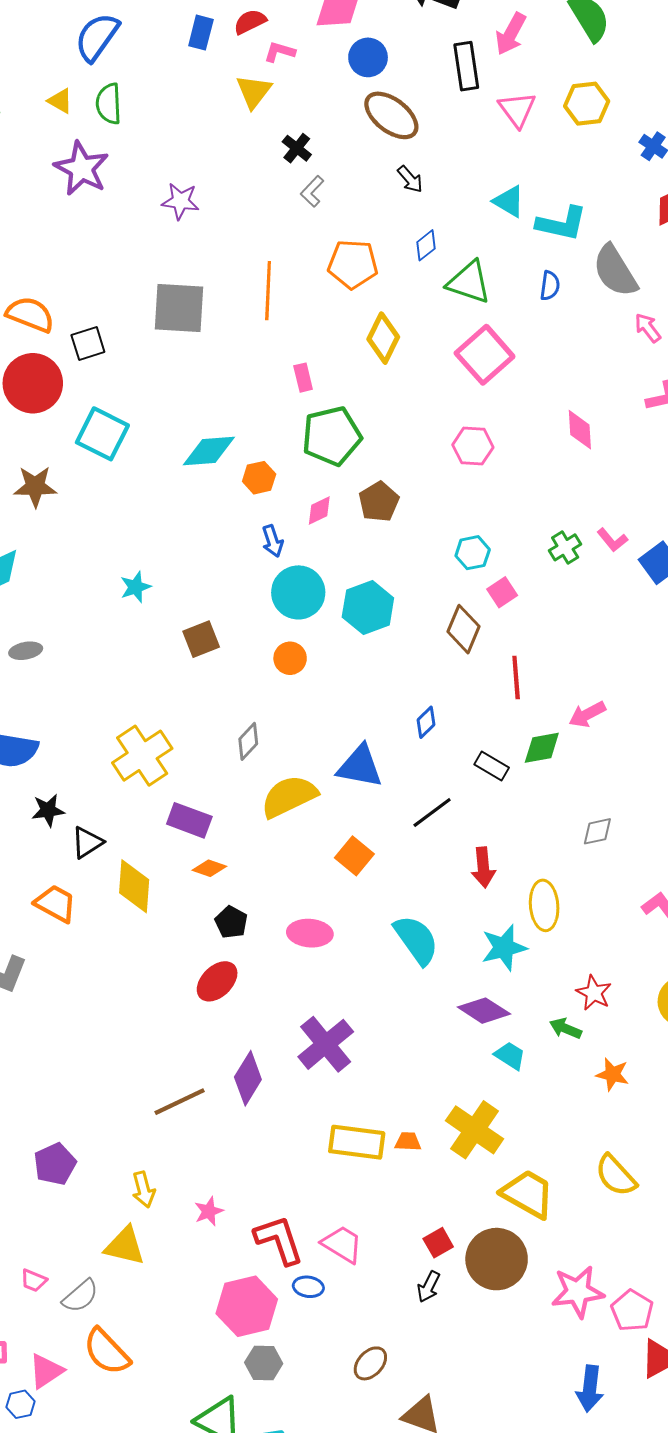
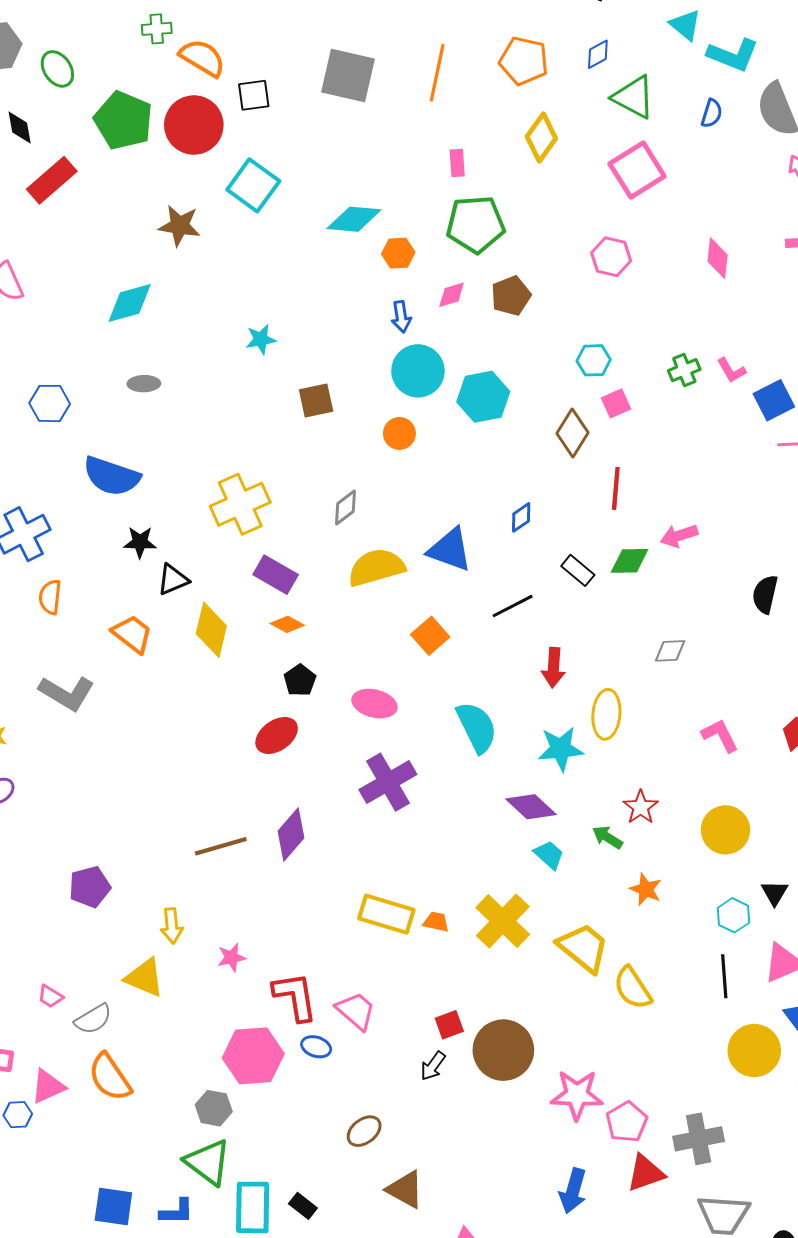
purple cross: (326, 1044) -> (388, 782), moved
yellow trapezoid: (528, 1194) -> (583, 948), moved
gray hexagon: (264, 1363) -> (214, 1108), moved

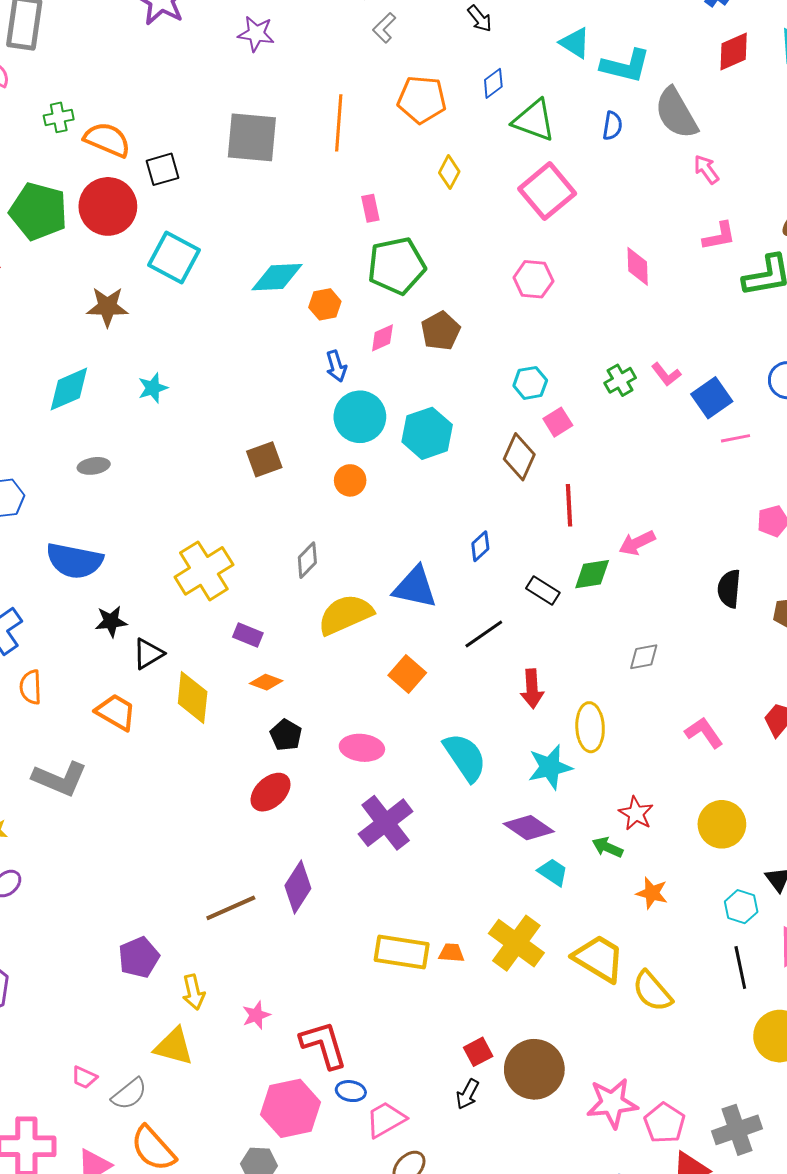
yellow diamond: (541, 137) -> (449, 172), size x0.7
cyan star: (261, 339) -> (153, 388), moved
purple rectangle: (276, 575) -> (248, 635), size x0.7
purple pentagon: (90, 887) -> (139, 957), moved
pink trapezoid: (356, 1011) -> (386, 1119), moved, turned -63

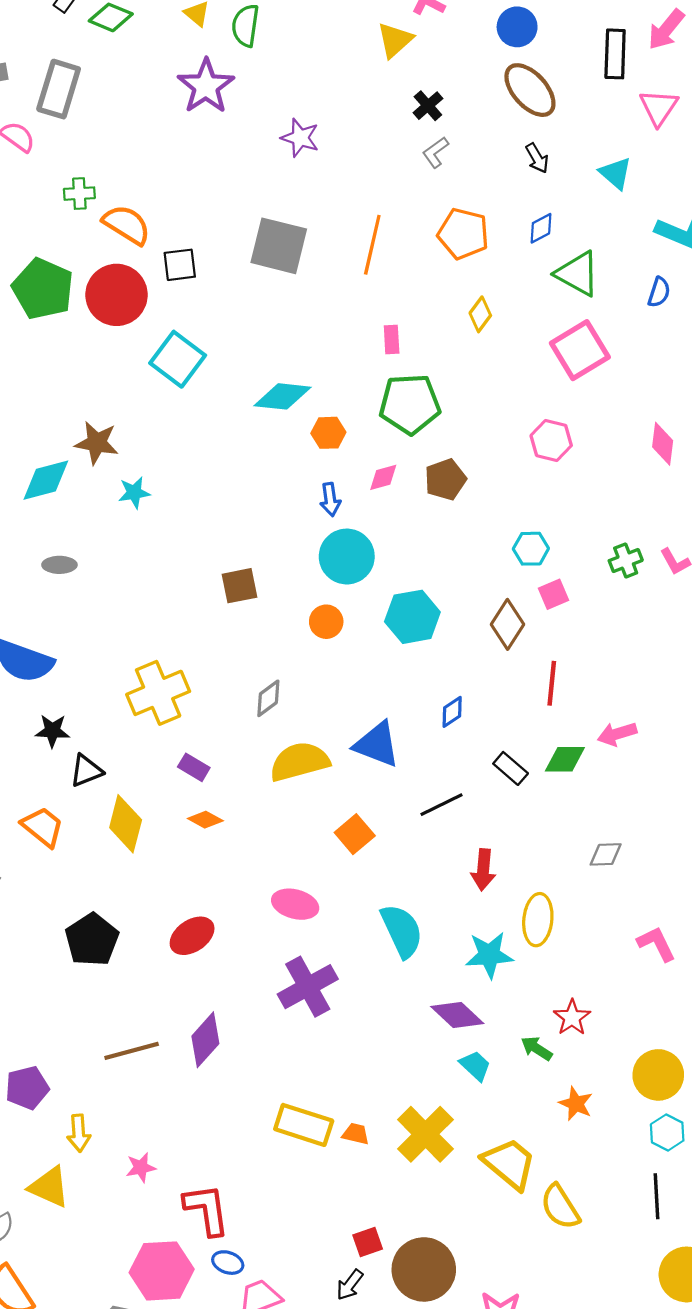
cyan triangle: (575, 43) -> (616, 173), moved
brown star: (107, 307) -> (97, 443), moved
cyan hexagon: (427, 433) -> (412, 617), moved
black pentagon: (286, 735) -> (92, 940), moved, size x1.6
yellow circle: (722, 824) -> (658, 1075), moved

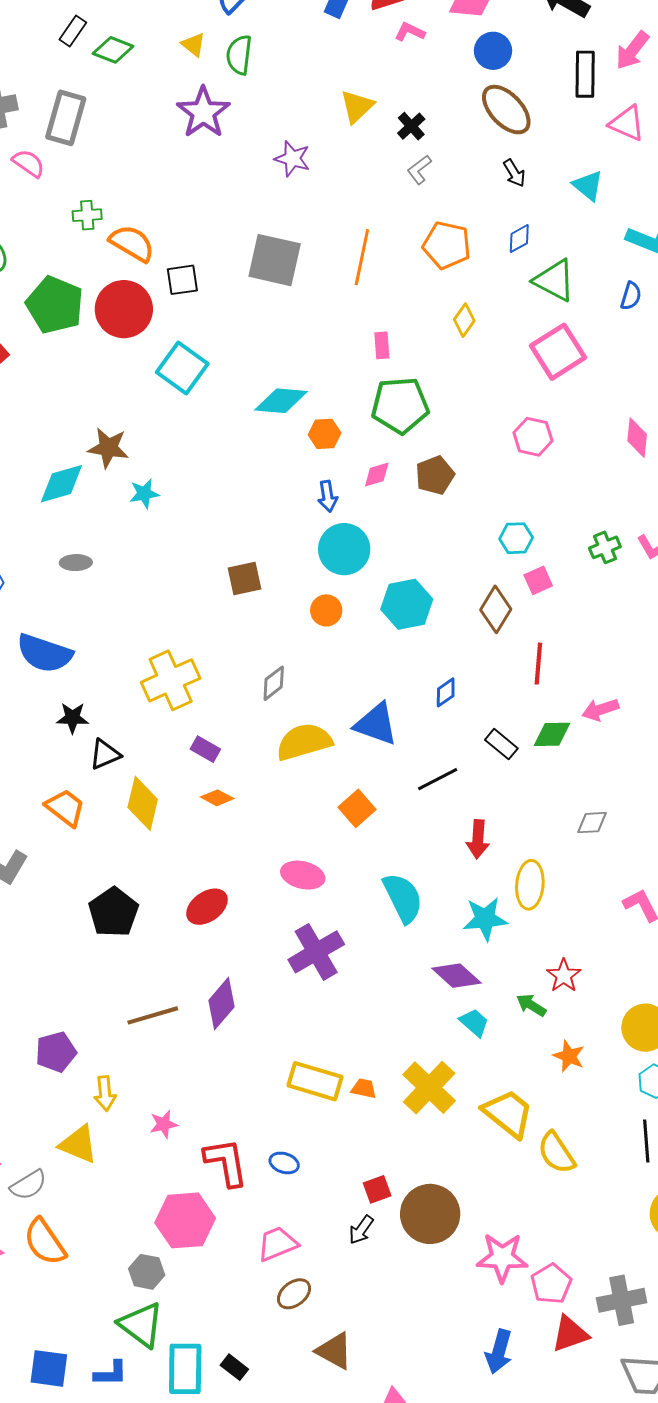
yellow triangle: (395, 40) -> (357, 107), moved
pink triangle: (659, 107) -> (627, 123), turned -39
blue ellipse: (228, 1263) -> (284, 1163), moved

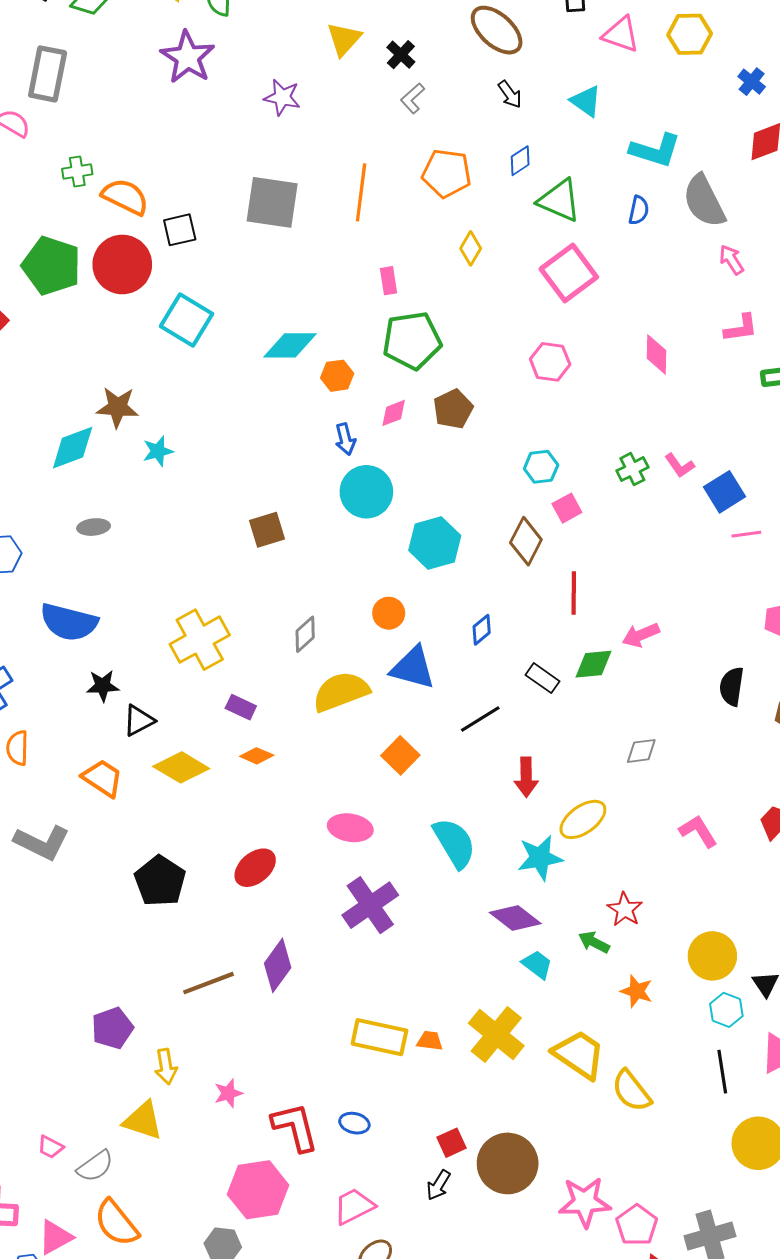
orange circle: (326, 610) -> (389, 613), moved
yellow diamond: (143, 803) -> (181, 767), turned -68
yellow ellipse: (530, 885) -> (583, 819), turned 54

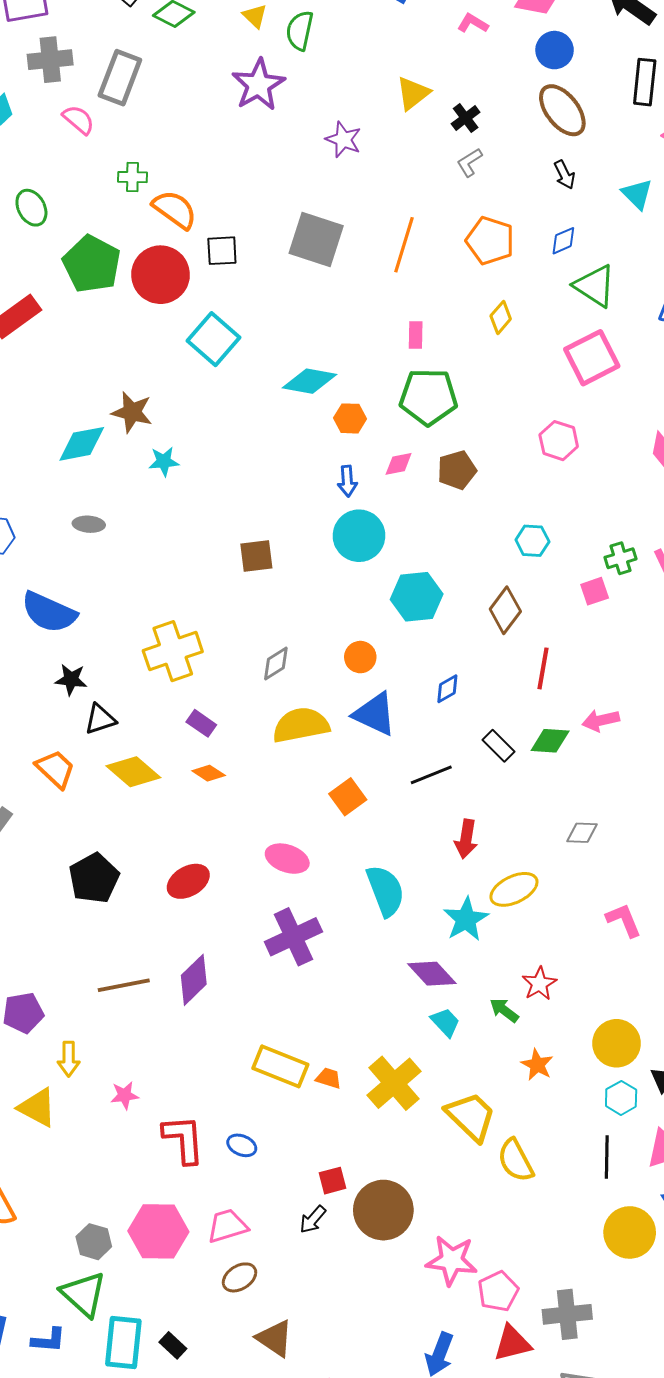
pink square: (567, 508) -> (595, 591), moved
cyan star: (540, 858) -> (466, 919), turned -30
pink hexagon: (258, 1190) -> (158, 1231), moved

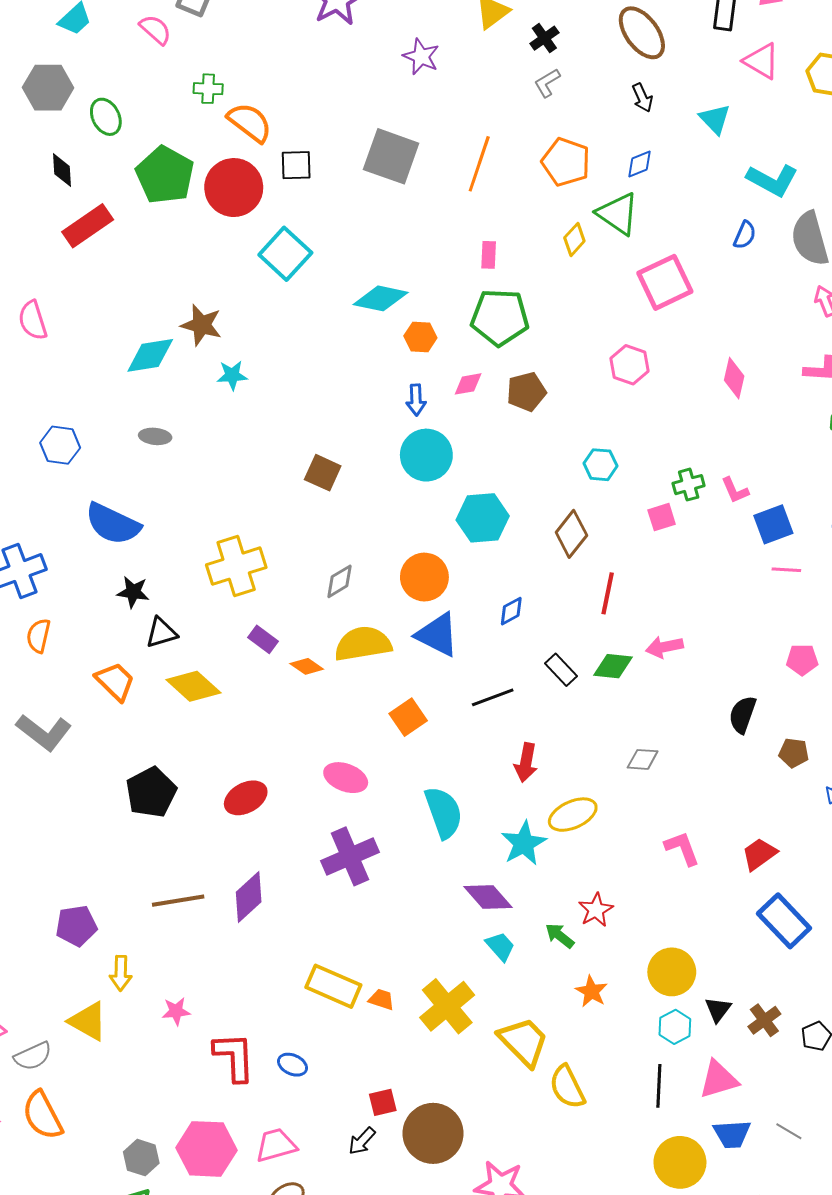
green triangle: (595, 286) -> (618, 214), moved
brown square: (256, 556) -> (323, 473), turned 30
orange circle: (360, 657) -> (424, 577), size x1.5
orange diamond: (209, 773) -> (307, 666), moved

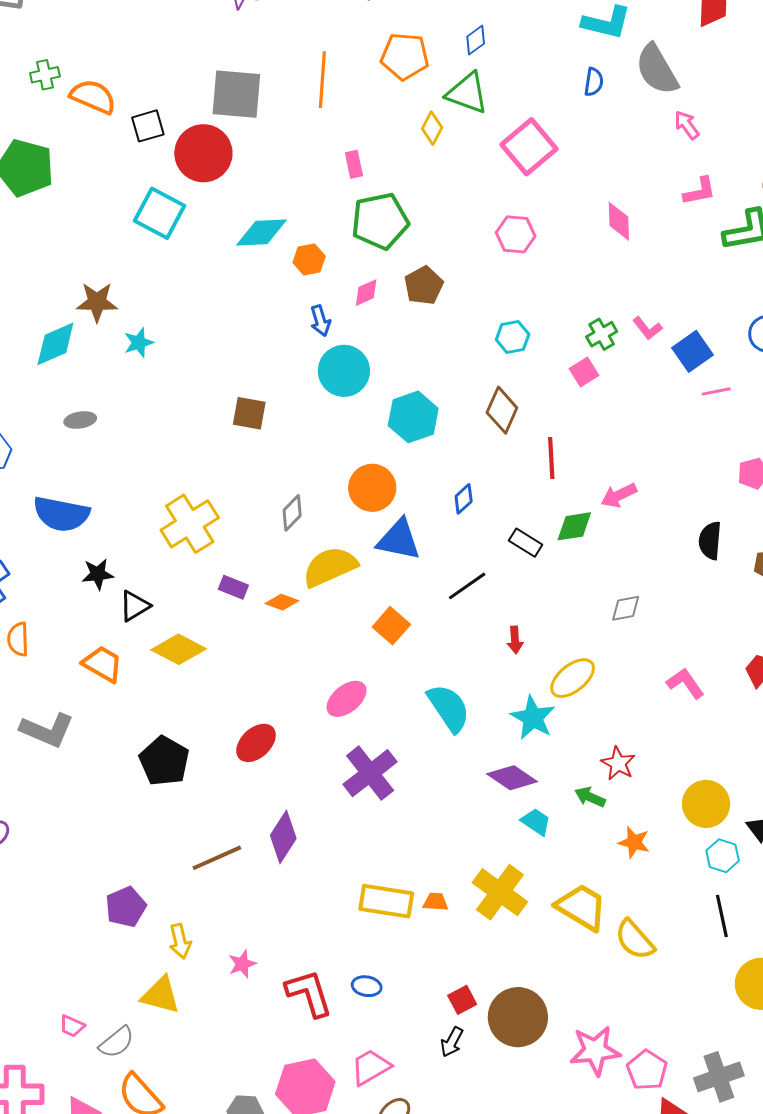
red circle: (234, 188) -> (203, 153), moved
red arrow: (526, 763) -> (515, 640), size x0.7
pink ellipse: (346, 778) -> (347, 699), turned -45

